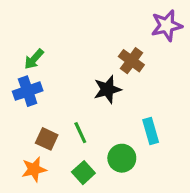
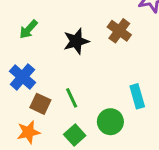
black star: (107, 89) -> (76, 41), moved
blue cross: (28, 91) -> (22, 77), moved, turned -30

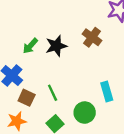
green arrow: (28, 29) -> (30, 46), moved

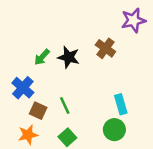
black star: (56, 46) -> (69, 57), turned 30
green circle: (85, 113) -> (114, 130), moved

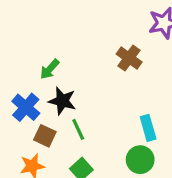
black star: (69, 57) -> (62, 101), moved

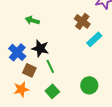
green arrow: (50, 69) -> (32, 20), moved, turned 64
cyan rectangle: (148, 128) -> (94, 39), moved, turned 63

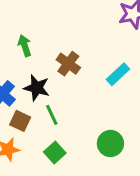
green arrow: (32, 20) -> (25, 46), turned 56
brown cross: (82, 21) -> (68, 64), moved

